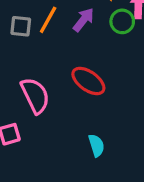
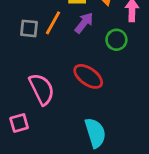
green circle: (122, 21) -> (116, 40), moved
cyan semicircle: (96, 145) -> (95, 133), size x1.5

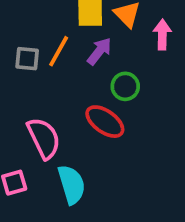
green circle: (116, 40) -> (125, 86), moved
cyan semicircle: (95, 133) -> (72, 184), moved

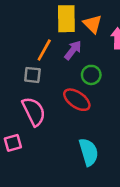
gray square: (27, 59) -> (32, 75), moved
cyan semicircle: (72, 184) -> (89, 152), moved

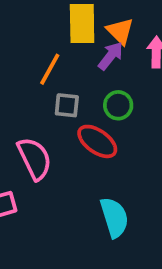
purple arrow: (73, 50) -> (111, 56), moved
gray square: (32, 75) -> (67, 105), moved

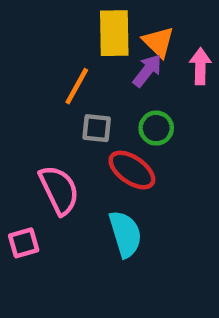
cyan semicircle: (114, 217) -> (125, 234), moved

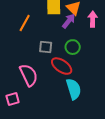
orange line: (77, 86) -> (25, 23), moved
cyan semicircle: (125, 234) -> (74, 89), moved

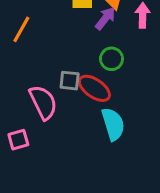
orange line: (25, 23) -> (21, 29), moved
gray square: (46, 47) -> (70, 81), moved

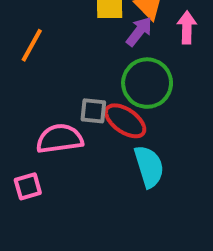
green circle: (112, 59) -> (147, 83), size x1.6
pink semicircle: (43, 102) -> (60, 139), turned -72

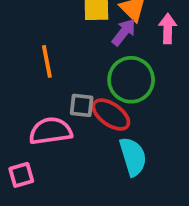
orange line: (32, 45) -> (47, 61), moved, turned -40

